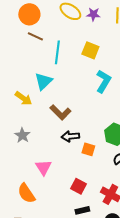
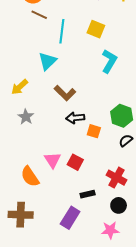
yellow arrow: (23, 98) -> (20, 87), moved, turned 102
pink triangle: (43, 167) -> (53, 160), moved
red square: (78, 186) -> (75, 162), moved

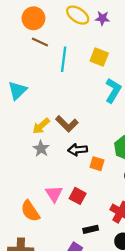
cyan triangle: (47, 61) -> (17, 90), moved
yellow arrow: (20, 87) -> (41, 126), moved
gray star: (26, 117) -> (41, 149), moved

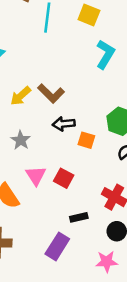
gray star: (41, 149) -> (21, 140), moved

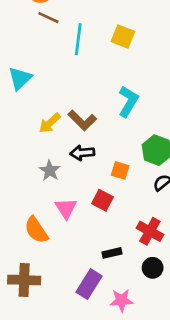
cyan L-shape: (105, 54) -> (128, 101), moved
black arrow: (64, 124) -> (82, 153), moved
red square: (64, 178) -> (103, 200), moved
pink star: (107, 262) -> (121, 300), moved

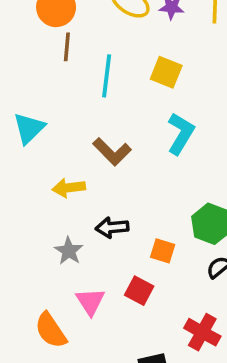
brown line: (48, 18) -> (67, 47), turned 70
cyan L-shape: (128, 101) -> (181, 134), moved
brown L-shape: (82, 120) -> (112, 152), moved
yellow arrow: (50, 123) -> (69, 188), turned 35

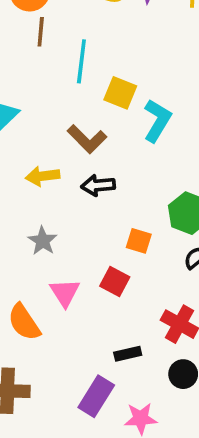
yellow square: (166, 72) -> (120, 93), moved
black arrow: (112, 227) -> (98, 185), moved

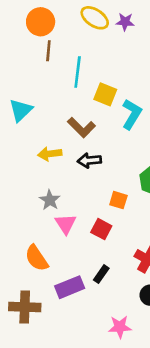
pink triangle: (65, 293) -> (66, 224), moved
black rectangle: (128, 354) -> (101, 274), moved, turned -42
purple rectangle: (96, 396) -> (70, 287), moved, turned 36

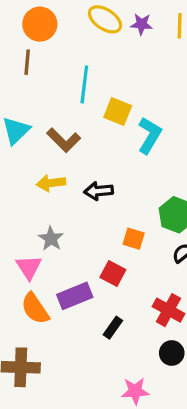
brown line: (48, 51) -> (27, 62), moved
brown L-shape: (81, 127) -> (64, 140), moved
pink triangle: (66, 224) -> (29, 267), moved
purple rectangle: (70, 287) -> (75, 296), moved

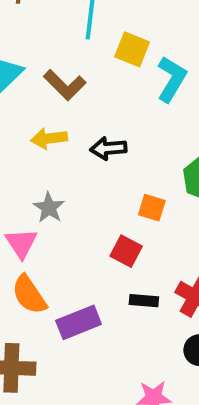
purple rectangle: (75, 296) -> (79, 322), moved
black rectangle: (113, 328) -> (144, 301), moved, turned 60

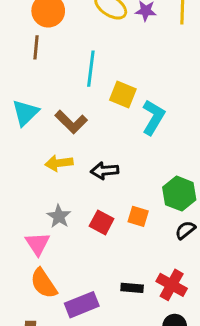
red square: (126, 251) -> (102, 222), moved

